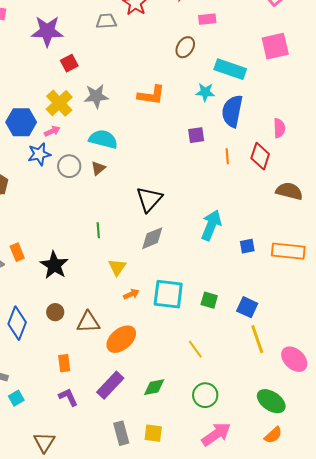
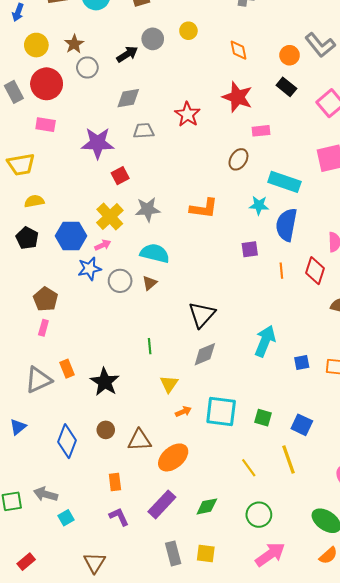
gray trapezoid: (106, 21) -> (144, 131), moved
yellow line: (257, 339) -> (288, 459), moved

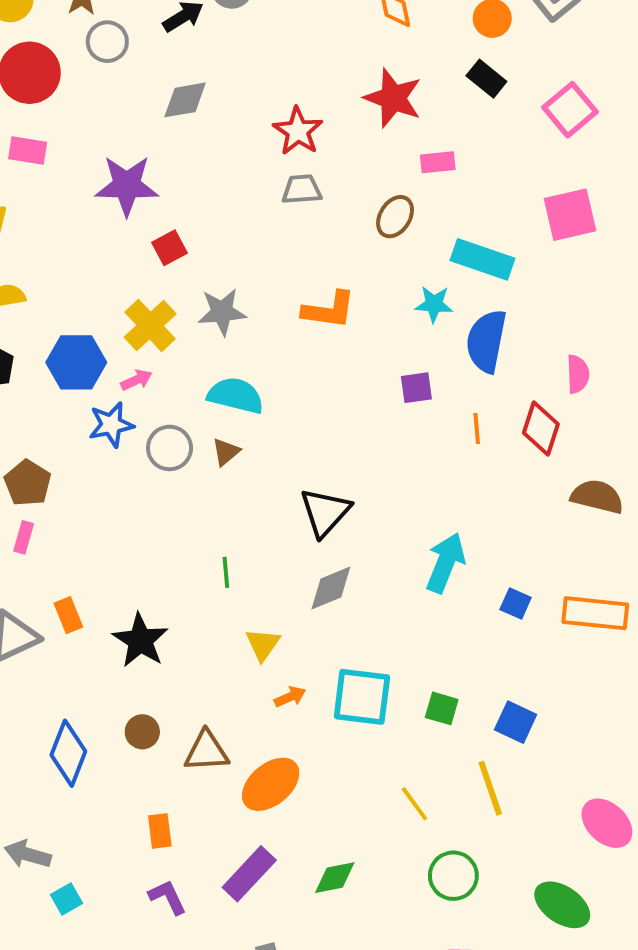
gray trapezoid: (144, 131) -> (302, 189), moved
blue square: (302, 363) -> (516, 604), turned 35
green circle: (259, 515) -> (453, 876), moved

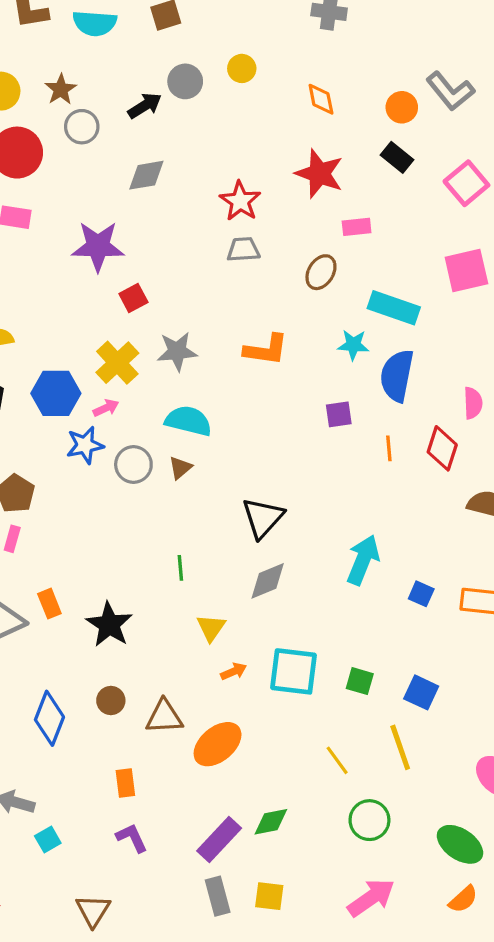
purple rectangle: (249, 874) -> (219, 840), moved

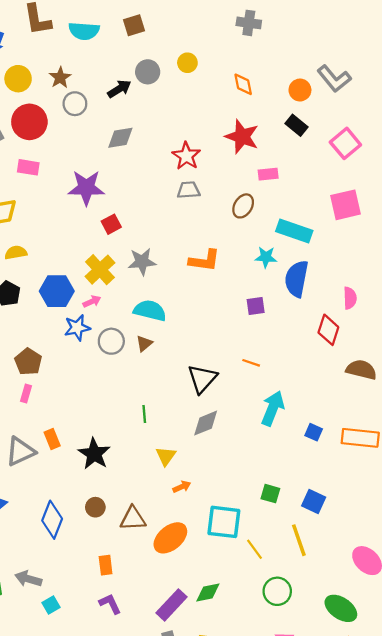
orange line: (389, 448) -> (251, 363), moved, turned -66
cyan square: (293, 671) -> (224, 522), moved

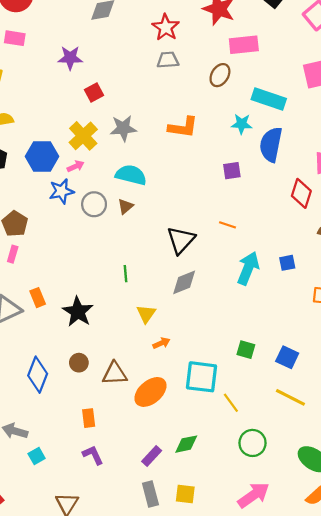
pink rectangle: (268, 174) -> (244, 45), size x1.5
purple star: (86, 188) -> (70, 58), size x0.7
blue square: (314, 432) -> (287, 263), moved, turned -35
yellow line: (299, 540) -> (290, 397), moved, turned -44
purple rectangle: (172, 605) -> (152, 456), size x0.7

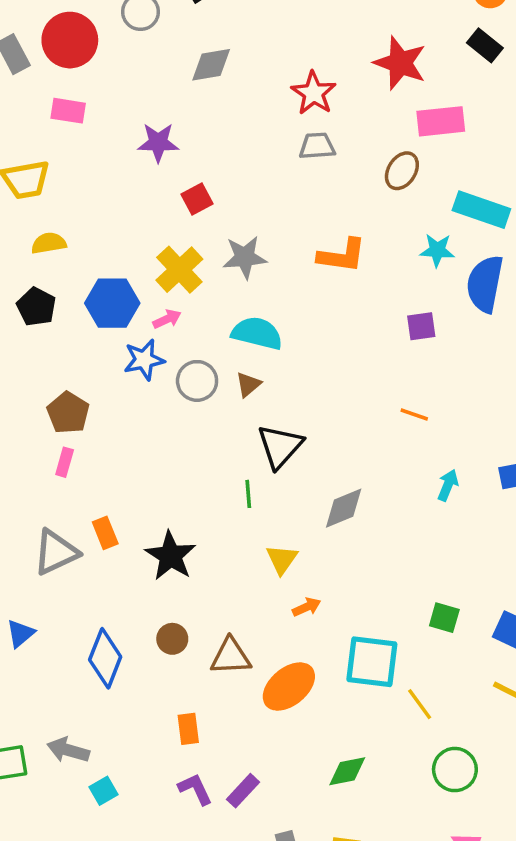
black triangle: (181, 240) -> (280, 446), moved
cyan arrow: (248, 268) -> (448, 485), size x0.6
purple rectangle: (152, 456) -> (243, 791), moved

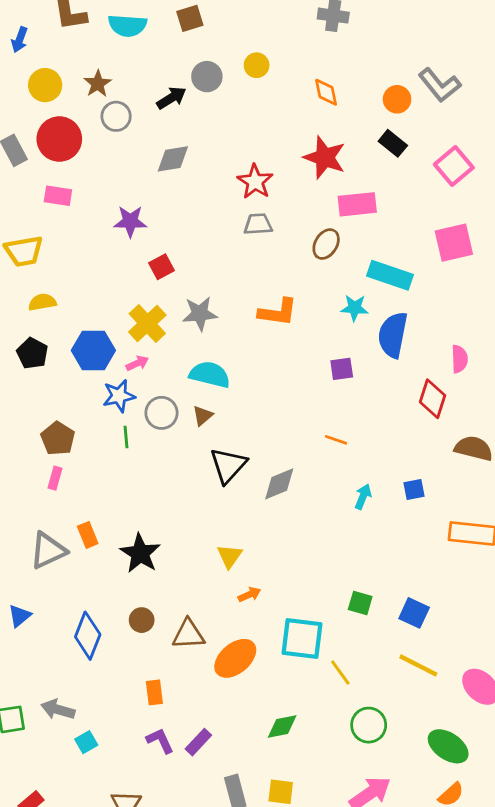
green line: (248, 494) -> (126, 437), moved
gray diamond: (344, 508) -> (279, 484), moved

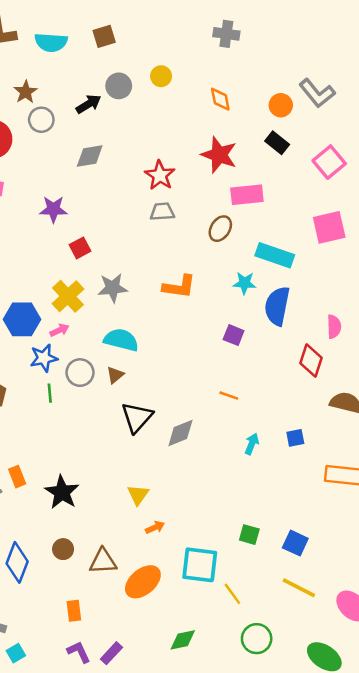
purple square: (342, 369) -> (234, 335), turned 30

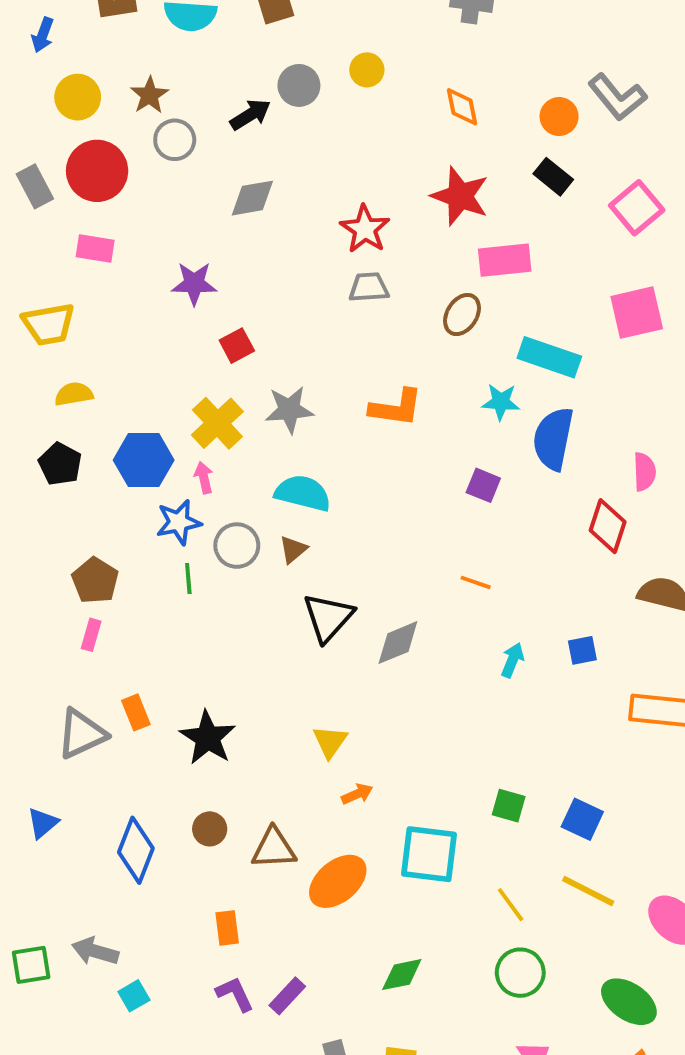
pink arrow: (59, 330) -> (204, 478), turned -78
yellow line: (232, 594) -> (511, 905), moved

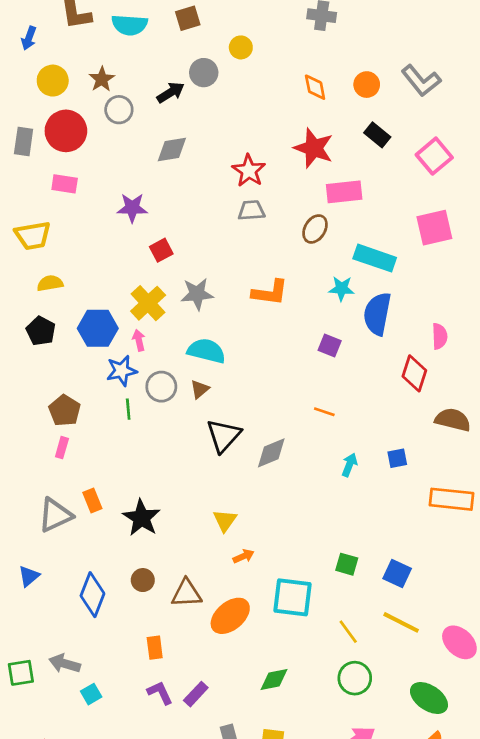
yellow circle: (367, 70) -> (241, 47), moved
orange circle: (559, 117) -> (367, 85), moved
gray rectangle: (35, 186) -> (24, 141), turned 36

